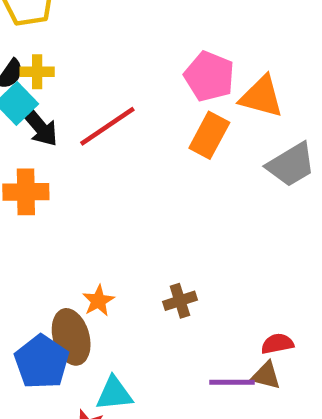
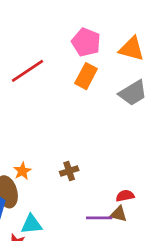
orange triangle: (261, 97) -> (132, 49), moved

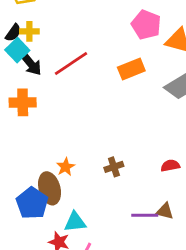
pink pentagon: (86, 42) -> (146, 25), moved
orange rectangle: (86, 76) -> (131, 69), turned 40
red semicircle: (125, 196) -> (170, 166), moved

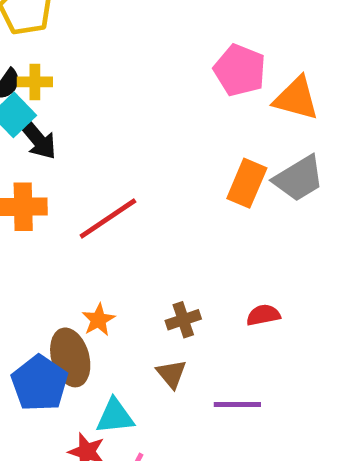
red line: (71, 64) -> (108, 219), moved
orange rectangle: (131, 69) -> (247, 183), moved, turned -45
red semicircle: (170, 166) -> (263, 315), moved
brown triangle: (165, 211) -> (171, 374), moved, turned 36

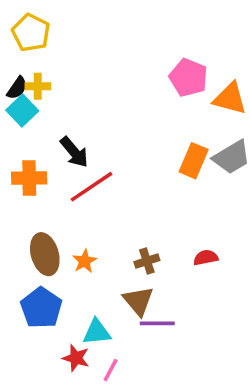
black arrow: (37, 138) -> (74, 152), moved
brown ellipse: (70, 357) -> (45, 254), moved
brown triangle: (171, 374) -> (138, 301), size x1.4
purple line: (237, 405) -> (157, 323), moved

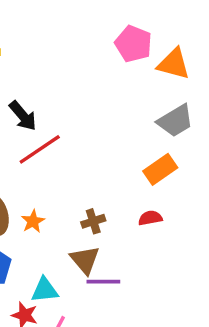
orange rectangle: (194, 161) -> (160, 169), moved, turned 32

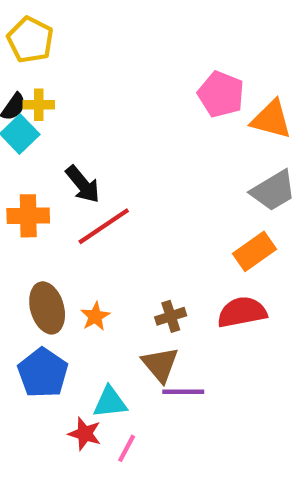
red semicircle: (150, 218) -> (242, 312), size x1.6

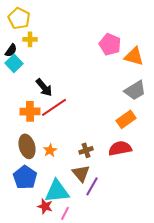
yellow cross: (39, 105) -> (30, 39), moved
orange cross: (28, 216) -> (30, 111), moved
purple line: (183, 392) -> (92, 186), turned -60
cyan triangle: (110, 402) -> (57, 191), size x1.5

